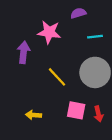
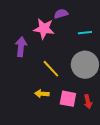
purple semicircle: (78, 13) -> (61, 14), moved
yellow arrow: (34, 115) -> (42, 94), moved

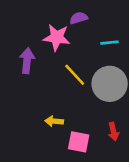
yellow line: (51, 69) -> (75, 75), moved
pink square: (68, 99) -> (79, 142), moved

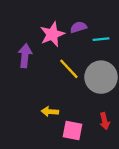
purple semicircle: (79, 18) -> (78, 27), moved
pink star: (57, 37) -> (52, 34), turned -30

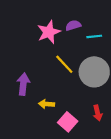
purple arrow: (25, 56) -> (23, 84), moved
pink square: (72, 131) -> (68, 122), turned 30

